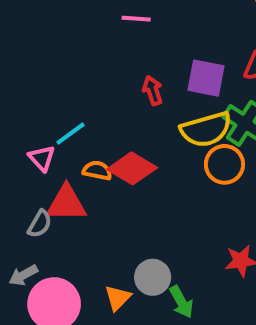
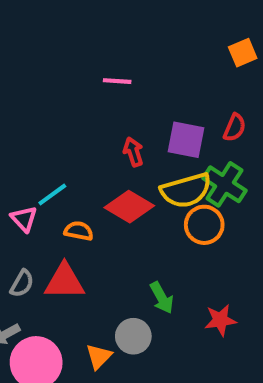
red diamond: (132, 168) -> (129, 207), moved
red triangle: (66, 203) -> (64, 282), moved
green arrow: (181, 302) -> (162, 298), moved

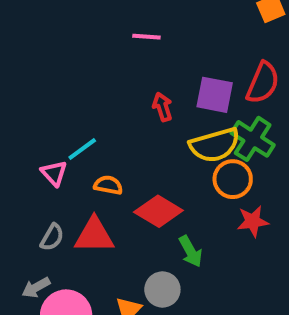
red semicircle: (235, 128) -> (263, 83), size x1.5
red diamond: (129, 207) -> (158, 211), moved
red star: (220, 320) -> (253, 221), moved

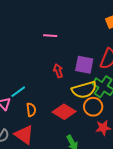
orange semicircle: (108, 185) -> (31, 110), turned 72
red diamond: (158, 211) -> (64, 112), moved
red triangle: (94, 235) -> (24, 135), turned 35

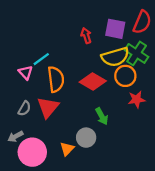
orange semicircle: (31, 110) -> (56, 79), size x1.6
red triangle: (24, 135) -> (48, 107), turned 35

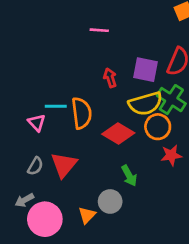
cyan line: (41, 59) -> (56, 106), turned 36
orange semicircle: (56, 79) -> (82, 113), moved

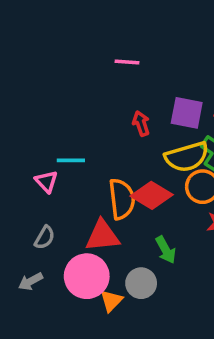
orange semicircle: (82, 113) -> (122, 199), moved
red triangle: (64, 165) -> (102, 236), moved, turned 44
pink circle: (45, 219) -> (87, 276), moved

